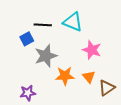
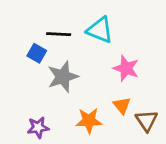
blue square: (27, 39) -> (37, 53), turned -32
orange star: (65, 76) -> (89, 121), moved
brown triangle: (107, 88) -> (147, 121), turned -30

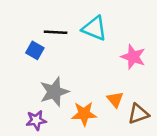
pink star: (126, 68) -> (133, 57), moved
gray star: (63, 77) -> (54, 92), moved
brown triangle: (147, 121) -> (138, 114), turned 45

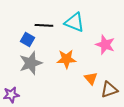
gray star: (54, 92) -> (31, 63), moved
orange star: (84, 114) -> (66, 59), moved
purple star: (36, 120) -> (11, 95), moved

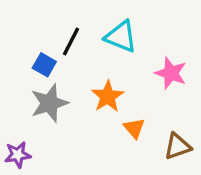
black line: (44, 25) -> (71, 42), turned -66
orange star: (66, 59) -> (108, 96), turned -30
orange triangle: (91, 78) -> (134, 128), moved

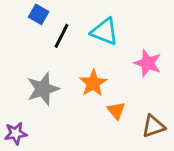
blue square: (44, 65) -> (39, 14), moved

